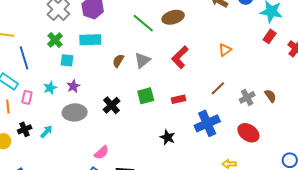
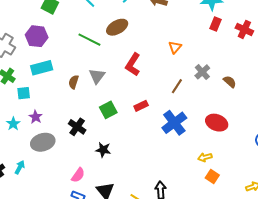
gray cross: (247, 97) -> (202, 72), moved
black star: (167, 137) -> (103, 150), moved

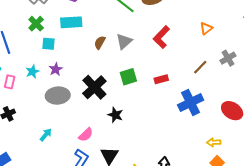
black cross: (77, 127) -> (94, 87), size x1.4
cyan arrow: (20, 167) -> (46, 135), moved

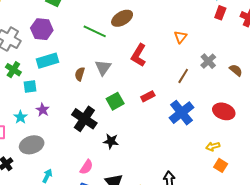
gray ellipse: (58, 96) -> (32, 145), moved

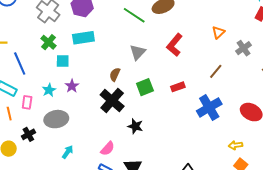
gray cross: (208, 61) -> (244, 48), moved
brown semicircle: (80, 74) -> (115, 74), moved

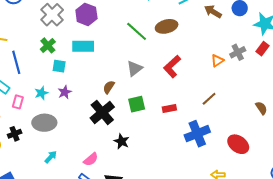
gray cross: (244, 48) -> (238, 52), moved

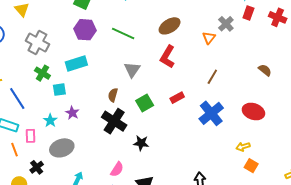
purple hexagon: (86, 14) -> (85, 30), moved
brown ellipse: (167, 26) -> (170, 26), moved

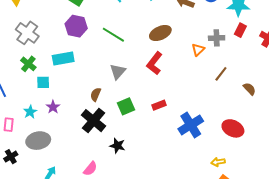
gray cross: (226, 24) -> (217, 38), turned 35
brown line: (212, 77) -> (221, 74), moved

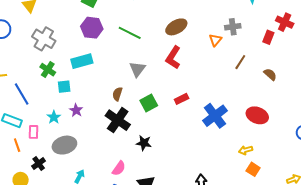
red rectangle: (240, 30) -> (268, 37), moved

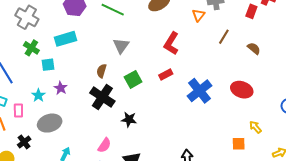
red L-shape: (173, 58) -> (171, 43), moved
yellow arrow: (246, 150) -> (255, 127), moved, turned 64
orange square: (253, 169) -> (239, 144), turned -32

